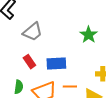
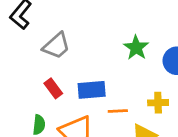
orange line: (70, 87) -> (118, 111), moved

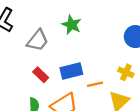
green star: (136, 48) -> (71, 25), moved
yellow cross: (158, 103) -> (126, 72), turned 35

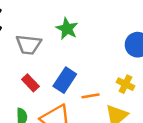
gray trapezoid: (38, 40) -> (29, 45), turned 55
blue rectangle: (71, 71) -> (65, 80), turned -45

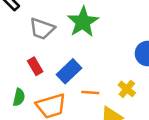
green star: (67, 29) -> (83, 22), size x1.4

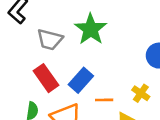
red rectangle: (35, 66) -> (46, 78), size x1.5

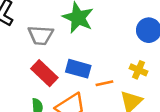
blue rectangle: (81, 80) -> (78, 69), turned 75

